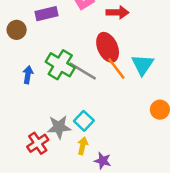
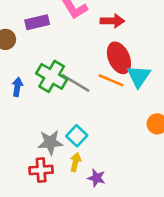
red ellipse: (108, 47) -> (119, 58), moved
orange line: (116, 68) -> (111, 80), turned -30
red cross: (38, 143) -> (41, 170), moved, turned 30

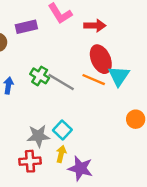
green cross: (52, 76) -> (40, 76), size x0.7
purple star: (97, 178) -> (80, 168), size x1.5

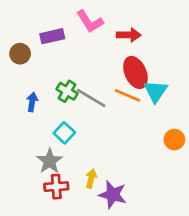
cyan square: (62, 130) -> (64, 133), moved
gray star: (38, 136) -> (50, 161), moved, turned -30

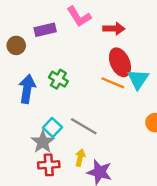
gray line: (91, 98) -> (84, 126), moved
blue arrow: (32, 102) -> (27, 89), size x1.6
cyan square: (64, 133) -> (52, 127), moved

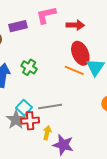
pink L-shape: (79, 16) -> (46, 15), turned 110
gray line: (84, 126) -> (50, 107), turned -40
red cross: (49, 165) -> (30, 121), moved

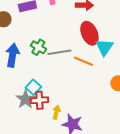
orange line: (74, 70) -> (83, 61), moved
gray line: (50, 107) -> (59, 52), moved

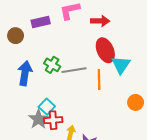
orange line: (83, 61) -> (99, 79), turned 66

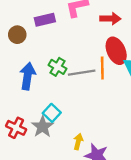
orange line: (99, 79) -> (102, 68), moved
red cross: (53, 120) -> (16, 128), moved, turned 30

